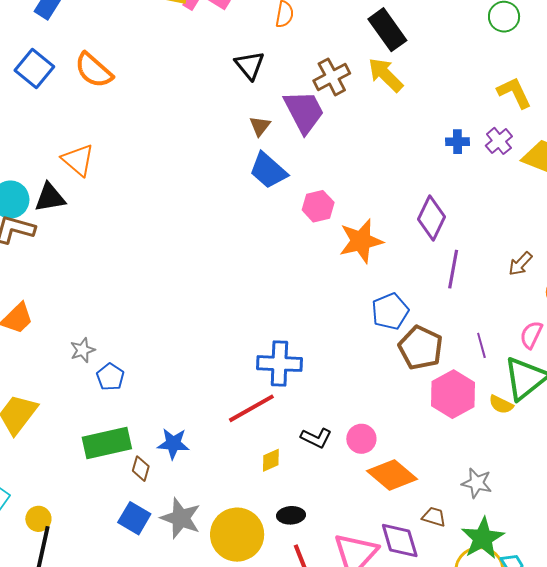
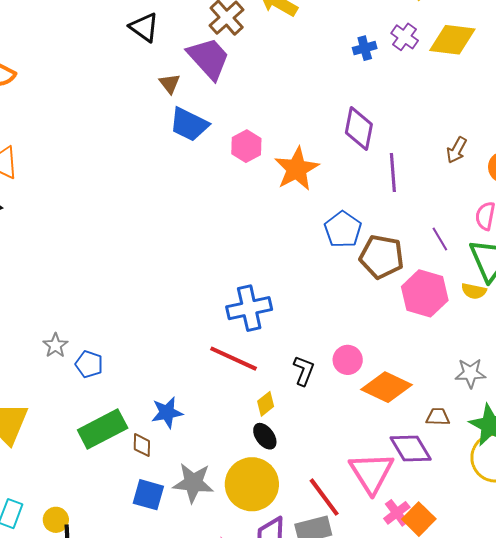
red line: (251, 408) -> (234, 359), turned 69
black L-shape: (316, 438) -> (304, 371), turned -80
black ellipse: (291, 515) -> (265, 436), moved, turned 72

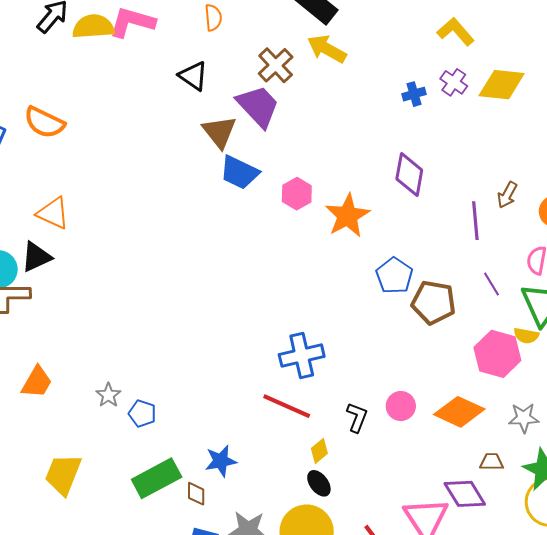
brown triangle: (170, 84) -> (219, 132), size x1.6
purple line: (393, 172) -> (475, 221), moved
pink hexagon: (425, 293) -> (497, 354), moved
orange diamond: (387, 387) -> (459, 412), moved

